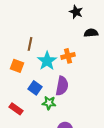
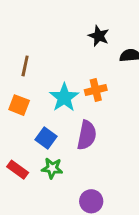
black star: (76, 12) -> (99, 36), moved
brown line: (30, 44) -> (25, 66), moved
green star: (49, 103) -> (52, 168), moved

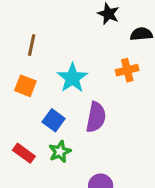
orange cross: (96, 90) -> (127, 70), moved
green star: (52, 168) -> (60, 152), turned -30

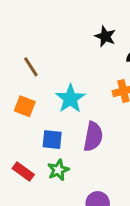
brown line: (32, 45) -> (31, 67), turned -45
blue square: (54, 120) -> (52, 140), turned -30

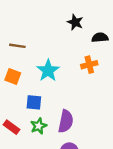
brown line: (31, 67) -> (17, 46), turned -49
purple semicircle: (93, 137) -> (66, 121), moved

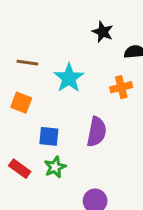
cyan star: (48, 71) -> (69, 78), moved
purple semicircle: (66, 121) -> (97, 132), moved

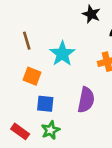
brown line: (27, 63) -> (27, 41), turned 66
orange square: (21, 103) -> (32, 76), moved

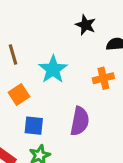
orange square: (32, 76) -> (19, 94), turned 36

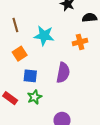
cyan star: (53, 69) -> (44, 36), turned -30

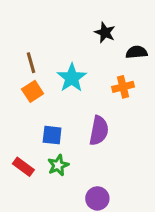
cyan star: (44, 36) -> (72, 78), turned 30
orange square: (20, 54) -> (33, 91), moved

